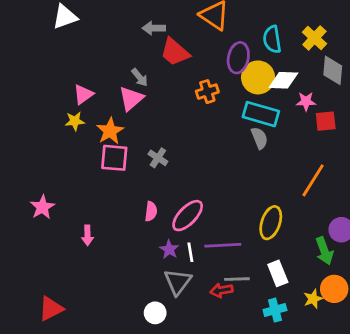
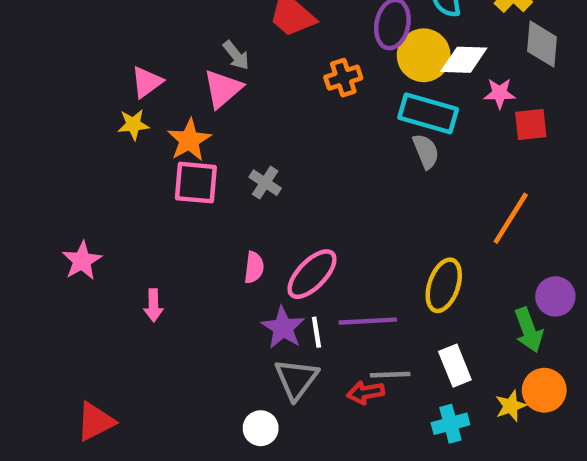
purple star: (169, 249) -> (283, 328), size x1.4

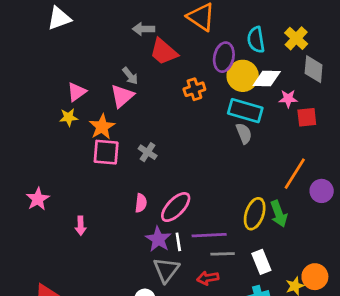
purple circle: (555, 296) -> (322, 191), moved
green arrow: (529, 330) -> (279, 214), moved
gray line: (390, 375) -> (223, 254), moved

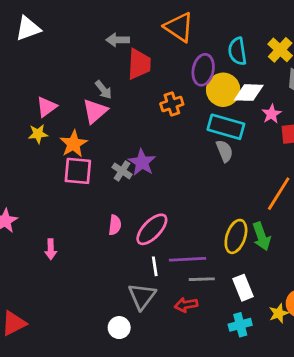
red trapezoid: (164, 52) -> (139, 64), turned -128
pink star: (288, 99) -> (272, 114), turned -30
purple star: (158, 239) -> (142, 162), moved

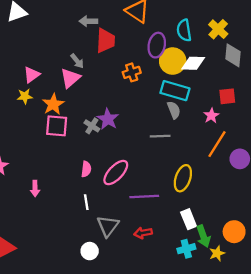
pink star: (272, 114) -> (211, 116), moved
green arrow: (262, 236) -> (203, 236), moved
white line: (155, 266) -> (86, 202), moved
gray line: (202, 279) -> (160, 136), moved
yellow star: (279, 313) -> (217, 253), moved

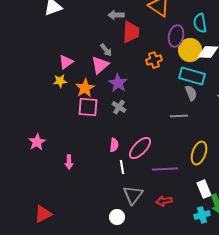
purple star: (108, 119) -> (118, 83), moved
white line: (86, 202) -> (122, 167), moved

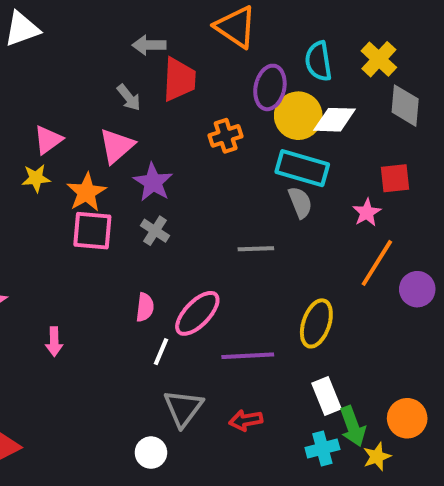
gray arrow: (106, 50) -> (129, 98), moved
gray line: (179, 116) -> (256, 249), moved
white line: (122, 167) -> (161, 352), turned 32

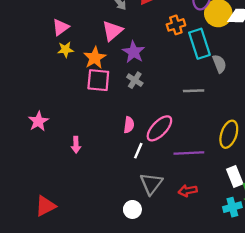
pink triangle: (48, 140) -> (61, 27), moved
cyan rectangle: (302, 168) -> (199, 44), moved, turned 56

